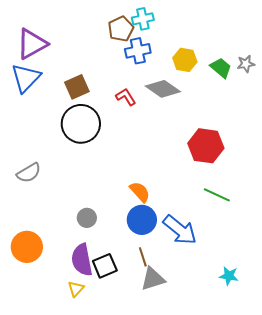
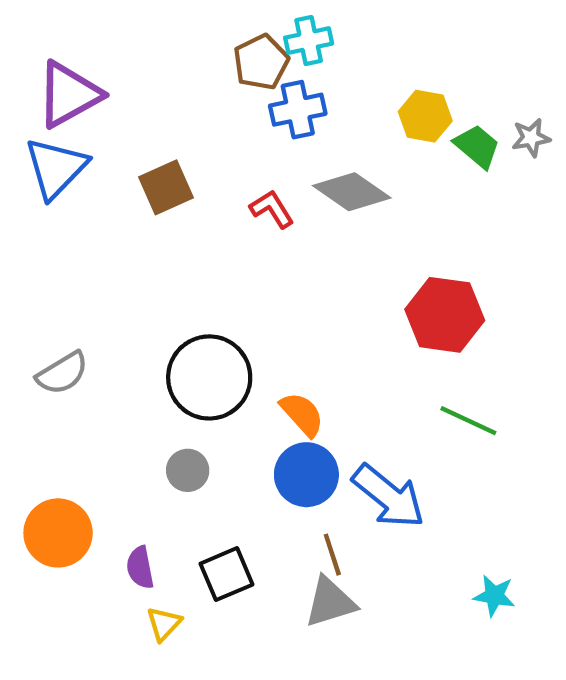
yellow hexagon: (185, 60) -> (425, 116), moved
black circle: (81, 124) -> (209, 377), moved
brown line: (143, 257) -> (332, 555), moved
purple semicircle: (82, 260) -> (140, 568), moved, size x0.6

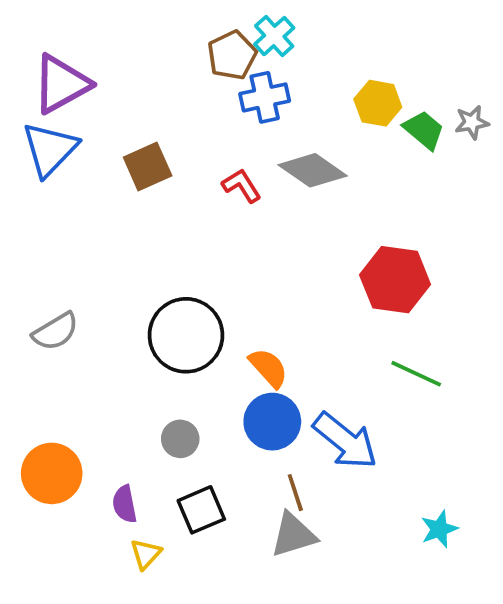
cyan cross: (309, 41) -> (274, 36), turned -30
gray circle: (188, 470) -> (180, 439), moved
cyan star: (494, 596) -> (439, 529), turned -30

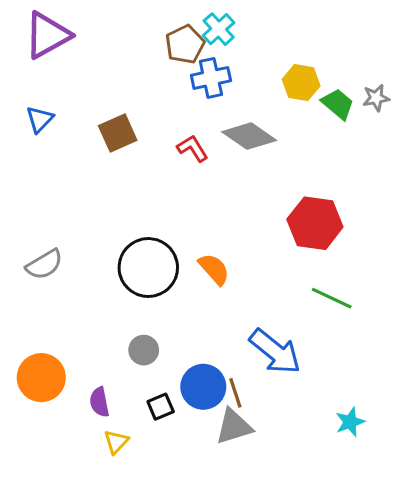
purple triangle: (61, 84) -> (47, 35), moved
blue triangle: (50, 149) -> (40, 119), size x0.6
orange semicircle: (268, 368) -> (214, 269), moved
blue circle: (272, 422) -> (203, 387), moved
black square: (201, 510) -> (161, 407), size x0.7

